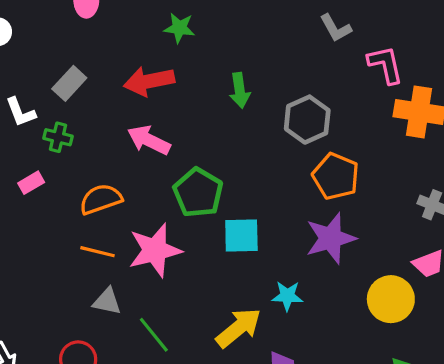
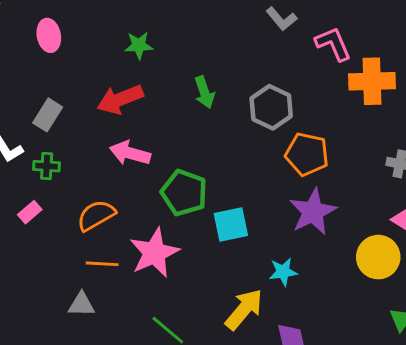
gray triangle: (107, 301) -> (81, 305), moved

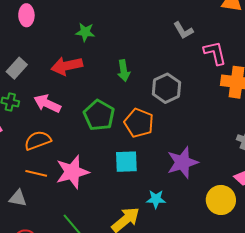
pink arrow: (130, 153) -> (47, 104), moved
orange pentagon: (307, 154) -> (139, 123), moved
green pentagon: (184, 193) -> (99, 115), moved

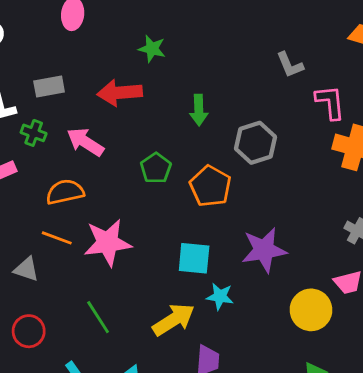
gray rectangle: (17, 68) -> (49, 87), turned 30
green pentagon: (99, 115) -> (156, 168), size x0.7
cyan square: (126, 162) -> (194, 258), moved

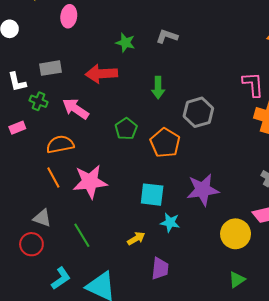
gray L-shape: (290, 65) -> (167, 36), moved, turned 130
orange line: (57, 238) -> (53, 177), turned 40
gray triangle: (26, 269) -> (42, 218), moved
yellow arrow: (174, 320) -> (136, 238), size x0.6

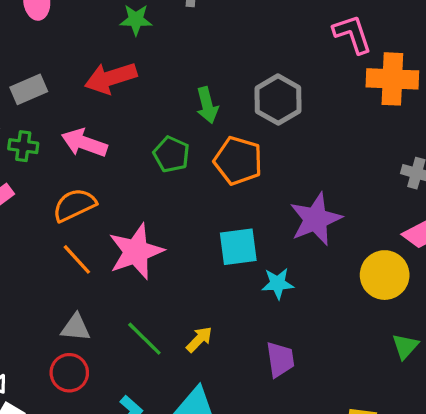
green arrow: (158, 88) -> (207, 105), moved
yellow arrow: (136, 238) -> (199, 339), moved

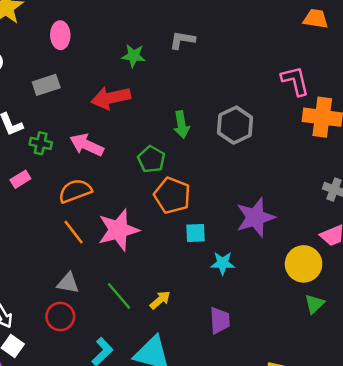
gray rectangle: (29, 89) -> (46, 85), moved
orange pentagon: (238, 161) -> (172, 196), moved
cyan square: (238, 247) -> (196, 233), size x0.7
green triangle: (405, 346) -> (314, 304), moved

